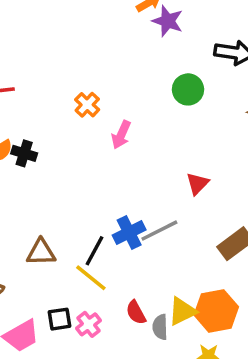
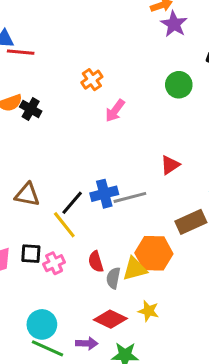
orange hexagon: (216, 311) -> (154, 253), moved

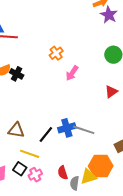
red triangle: (170, 165) -> (111, 92), moved
gray line: (130, 197) -> (84, 130), turned 35
yellow line: (64, 225) -> (30, 154), moved, turned -30
black square: (31, 254) -> (20, 169), turned 32

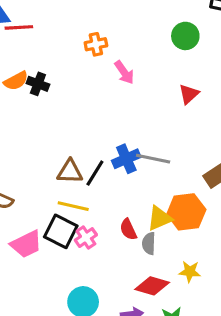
orange cross: (56, 53) -> (96, 44), turned 32
pink arrow: (72, 73) -> (124, 72), turned -63
brown triangle: (16, 130) -> (70, 172), moved
black square: (20, 169) -> (61, 231), size x1.5
yellow triangle: (88, 177) -> (160, 218), moved

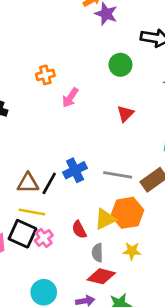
pink arrow: (124, 72) -> (70, 98), turned 72
gray line: (153, 159) -> (118, 175), moved
gray semicircle: (149, 243) -> (97, 253), moved
yellow star: (190, 272) -> (132, 251), moved

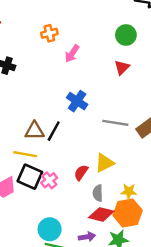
green circle: (120, 65) -> (126, 35), moved
blue cross: (75, 170) -> (77, 101), moved, turned -30
yellow line: (32, 212) -> (25, 154), moved
orange hexagon: (127, 213) -> (128, 213), moved
red semicircle: (79, 230) -> (81, 173), turned 63

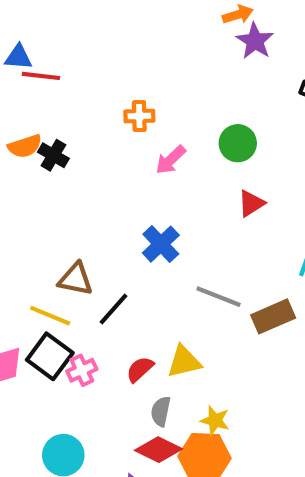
green circle: (126, 35) -> (238, 143), moved
black line: (54, 131) -> (113, 309), moved

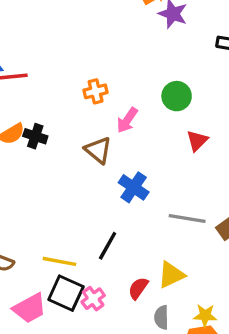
brown triangle: (76, 279) -> (98, 150), moved, turned 40

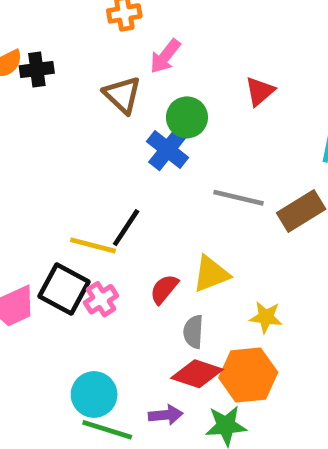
green circle: (177, 96) -> (187, 117), moved
black cross: (35, 136) -> (37, 69), turned -30
yellow line: (59, 261) -> (93, 245), moved
yellow star: (205, 315) -> (266, 317), moved

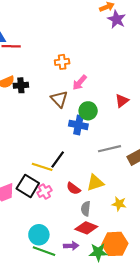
blue cross: (168, 150) -> (78, 125), turned -30
gray line: (239, 198) -> (110, 149), turned -30
red semicircle: (164, 289) -> (73, 188), turned -96
orange hexagon: (248, 375) -> (115, 244), moved

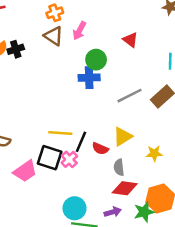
brown triangle: (59, 99) -> (54, 36), moved
red triangle: (122, 101) -> (130, 40), turned -32
black line: (58, 160) -> (81, 142), moved

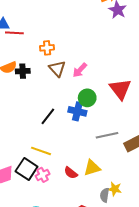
orange cross: (55, 13) -> (47, 48), moved
red triangle: (130, 40) -> (120, 89), size x1.6
black line: (81, 142) -> (48, 116), moved
gray semicircle: (119, 167) -> (105, 195), moved

